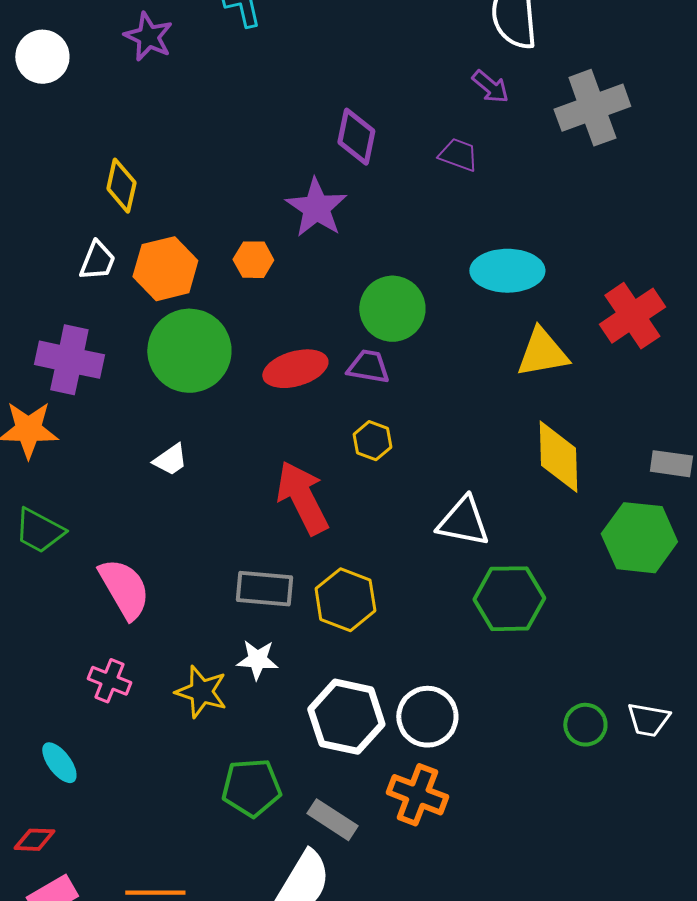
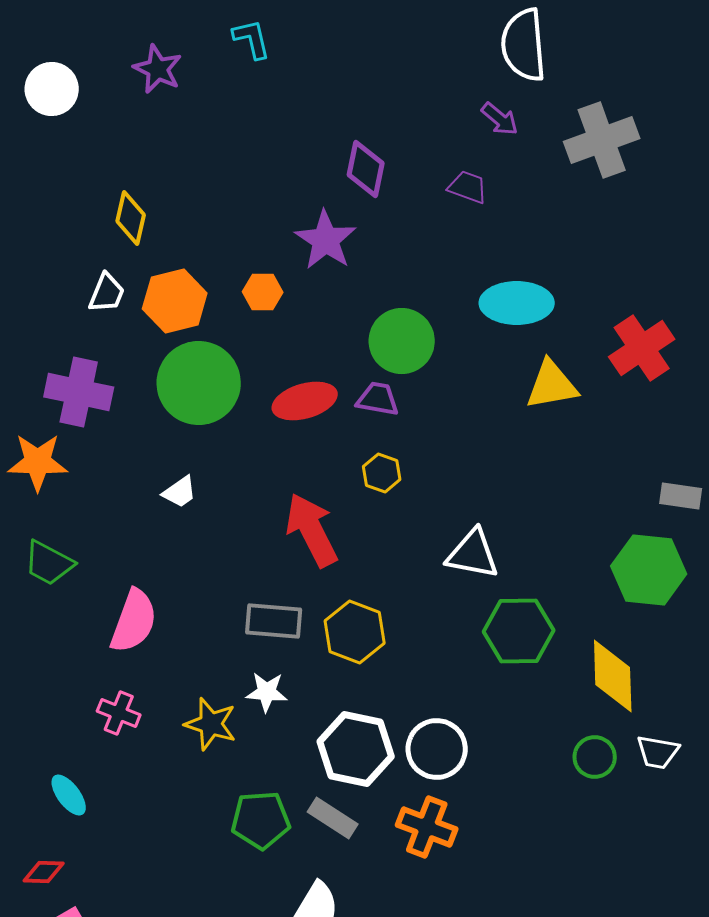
yellow diamond: (558, 457) -> (613, 676), moved
pink semicircle: (124, 589) -> (134, 621), turned 50
gray rectangle: (332, 820) -> (333, 818), moved

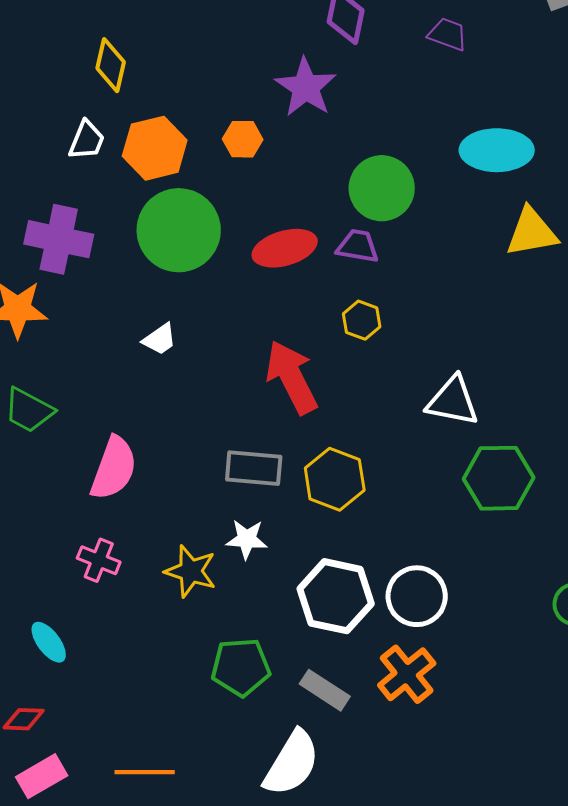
gray rectangle: (333, 818) -> (325, 690), moved
orange cross: (427, 827) -> (407, 674), turned 30

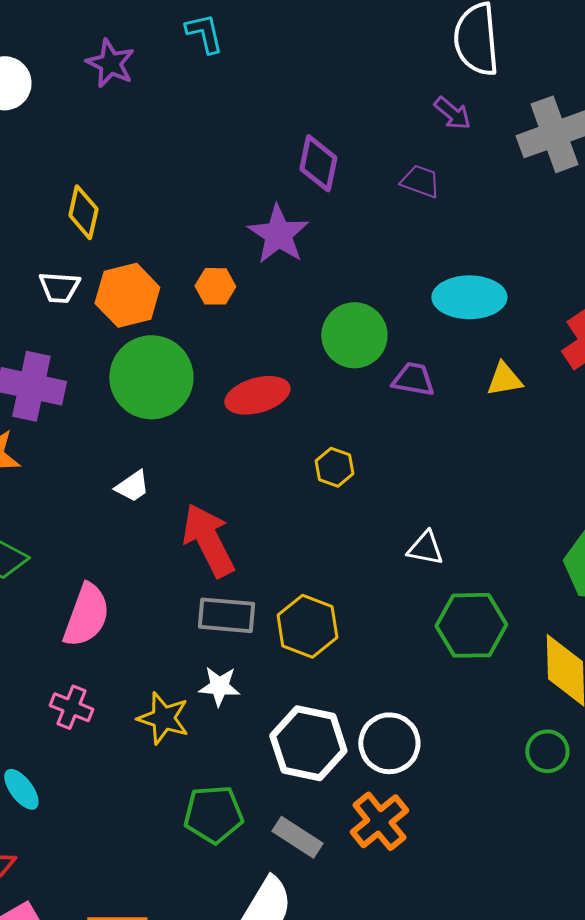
white trapezoid: (87, 140) -> (59, 287), turned 72
yellow triangle: (532, 232) -> (504, 379), size x0.7
purple trapezoid: (358, 246) -> (413, 379), moved
red arrow: (292, 377) -> (208, 540), moved
white triangle: (453, 401) -> (425, 548), size x0.7

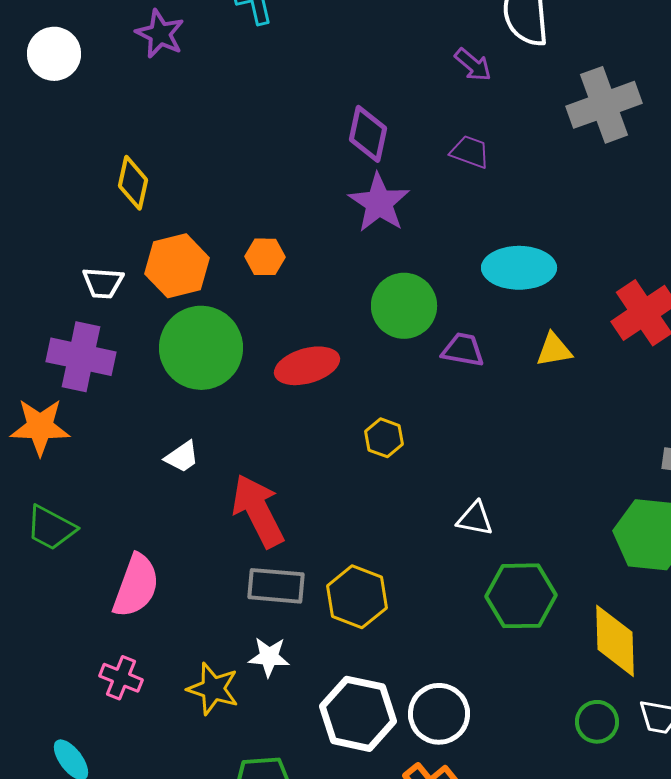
purple arrow: (452, 113) -> (473, 65), moved
purple star: (278, 234) -> (379, 203), moved
white trapezoid: (59, 287) -> (103, 283), moved

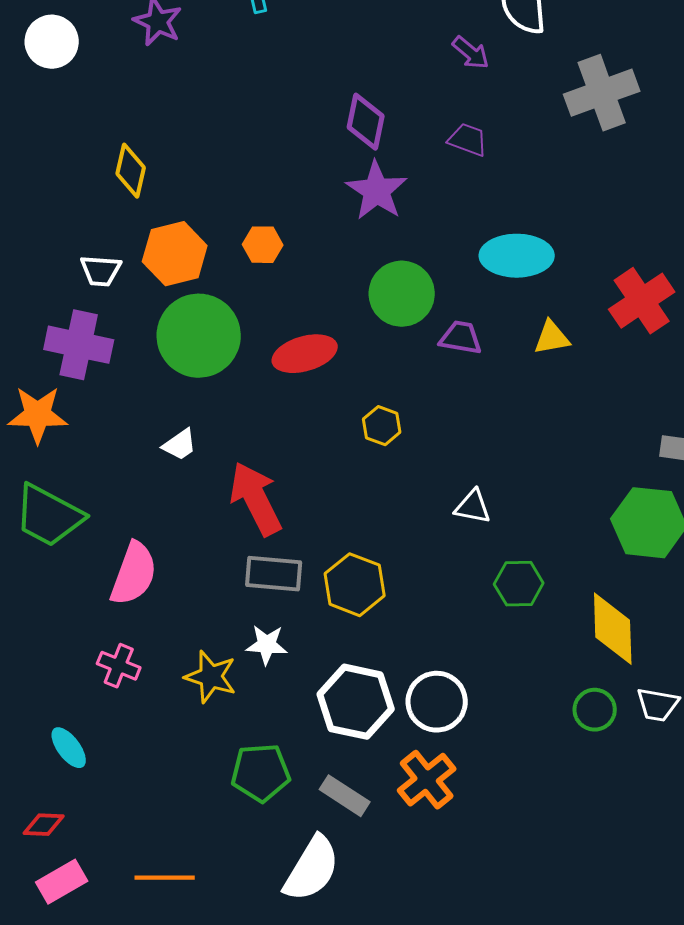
green trapezoid: (51, 528) -> (49, 516), size x1.4
green hexagon: (521, 596) -> (519, 584), size x0.7

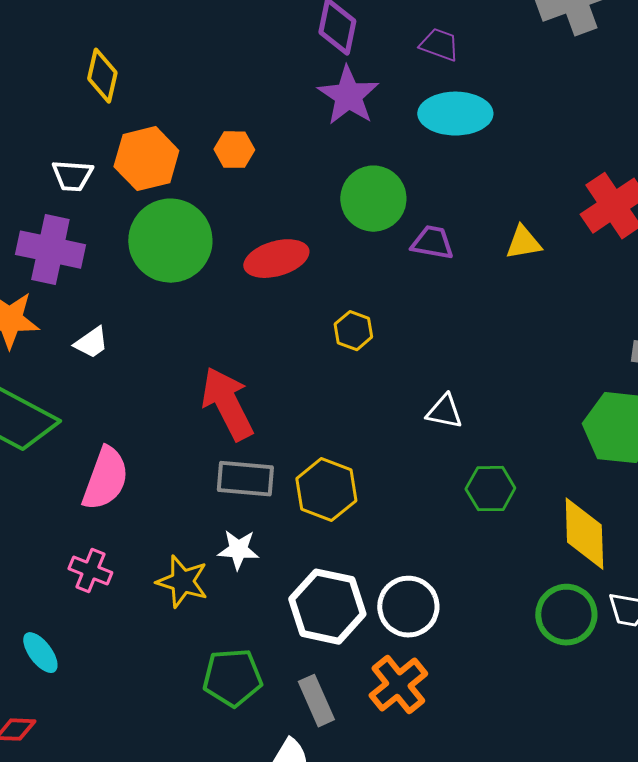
cyan ellipse: (517, 256) -> (455, 114), moved
white trapezoid: (180, 445) -> (91, 343), moved
green circle: (595, 710) -> (566, 615), size x1.4
gray rectangle: (345, 796) -> (316, 701), turned 33

